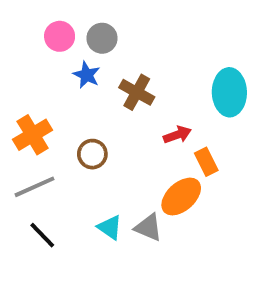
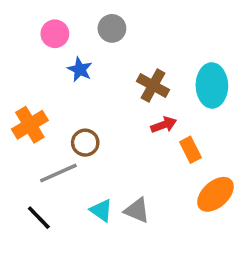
gray circle: (102, 38) -> (112, 28), moved
brown cross: (137, 92) -> (153, 85), moved
gray line: (34, 187) -> (58, 173), moved
orange ellipse: (181, 197) -> (215, 194), moved

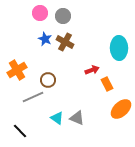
pink circle: (55, 34) -> (40, 13), moved
brown cross: (153, 85) -> (65, 42), moved
black line: (39, 218) -> (20, 131), moved

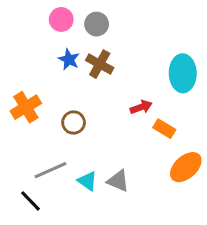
orange rectangle: (107, 84) -> (164, 129), turned -32
gray line: (33, 97) -> (50, 170), moved

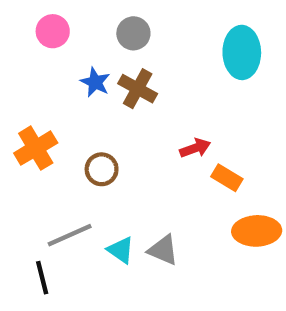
pink circle: (61, 19) -> (53, 31), moved
cyan ellipse: (183, 73) -> (242, 52), moved
orange ellipse: (186, 167) -> (257, 231), turned 40
black line: (30, 201) -> (42, 278), turned 30

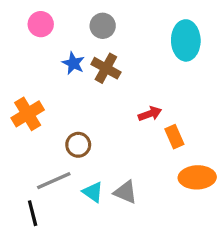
brown circle: (102, 169) -> (78, 145), moved
orange rectangle: (227, 178) -> (174, 137), turned 35

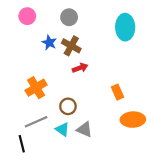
orange cross: (28, 114) -> (36, 88), moved
red arrow: (150, 114) -> (80, 68), moved
brown circle: (78, 145) -> (68, 106), moved

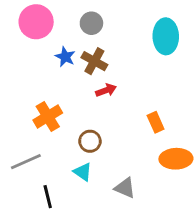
pink circle: (27, 16) -> (36, 22), size x1.5
gray line: (36, 122) -> (26, 162), moved
gray triangle: (84, 129) -> (125, 188), moved
black line: (22, 144) -> (48, 197), moved

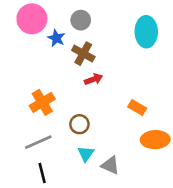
blue star: (65, 57) -> (56, 38), moved
orange rectangle: (156, 122) -> (137, 107), turned -36
gray line: (26, 162) -> (38, 142), moved
cyan triangle: (83, 172) -> (86, 154), moved, turned 30

